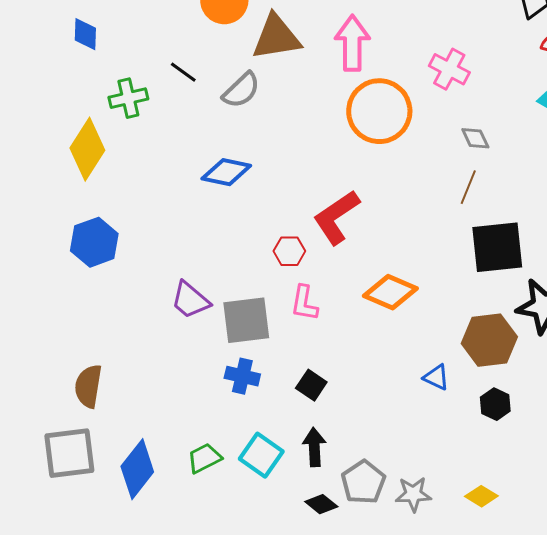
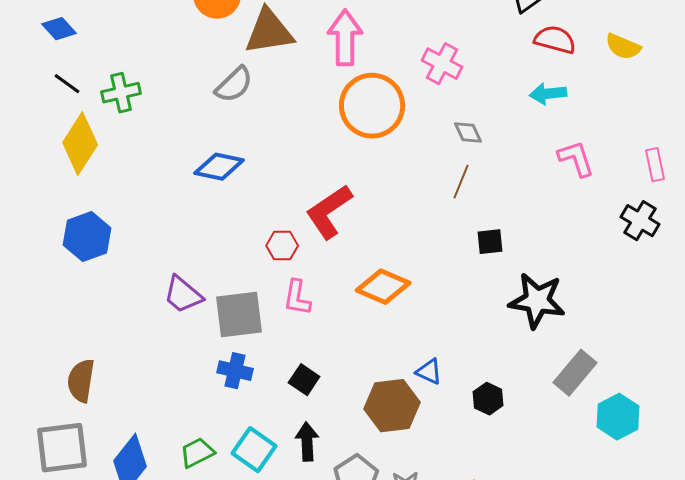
blue diamond: (85, 34) -> (59, 29), moved, turned -44
black line: (183, 72) -> (67, 84), moved
black square: (497, 247) -> (490, 242), size x0.5
brown hexagon: (489, 340) -> (392, 406), moved

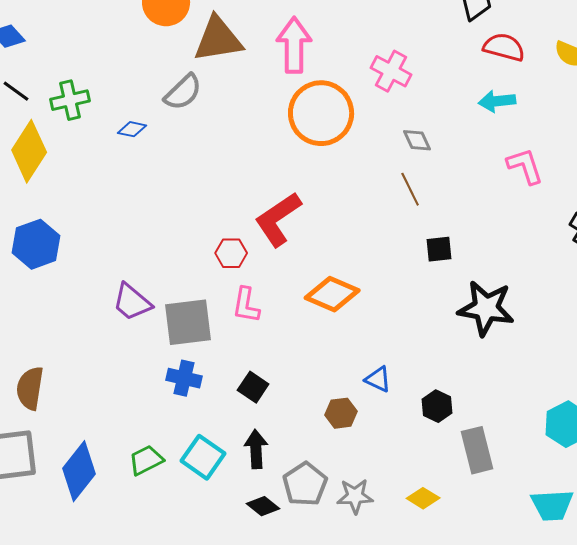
blue diamond: (219, 167) -> (132, 129), moved, size x0.6
brown line: (461, 182) -> (410, 189), turned -48
gray rectangle: (575, 373) -> (477, 450), moved, turned -54
brown hexagon: (392, 406) -> (341, 413), size x0.6

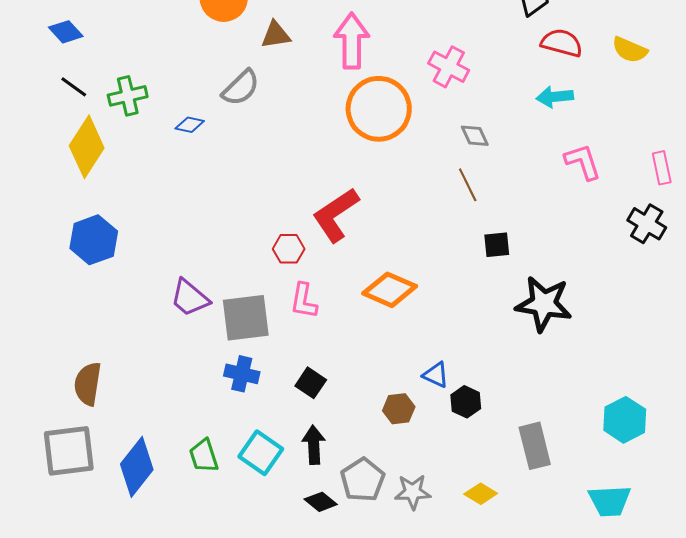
brown triangle: (218, 39) -> (276, 35), size x0.6
black hexagon: (437, 406) -> (466, 402), moved
green trapezoid: (146, 460) -> (204, 456), turned -81

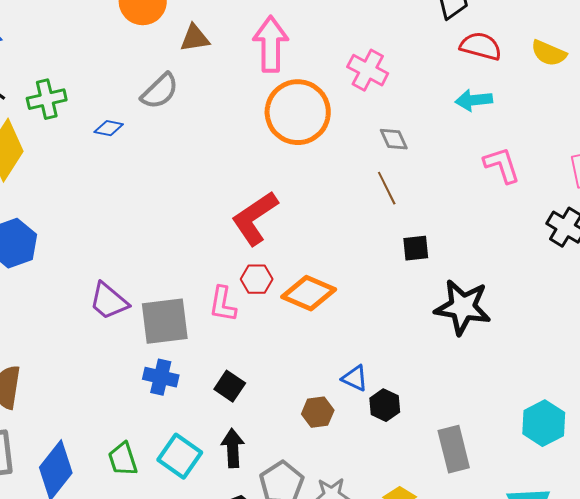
red hexagon: (289, 249) -> (257, 279), moved

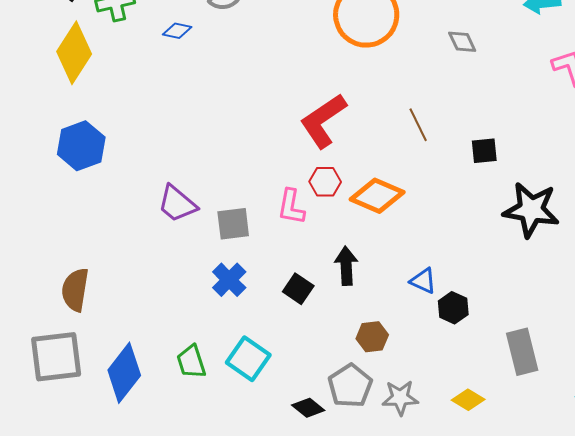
brown line: (387, 188) -> (418, 125), moved
gray square: (165, 321) -> (233, 224), size x0.7
blue cross: (161, 377) -> (229, 280), turned 32
brown hexagon: (318, 412) -> (372, 337), moved
black arrow: (233, 448) -> (346, 266), moved

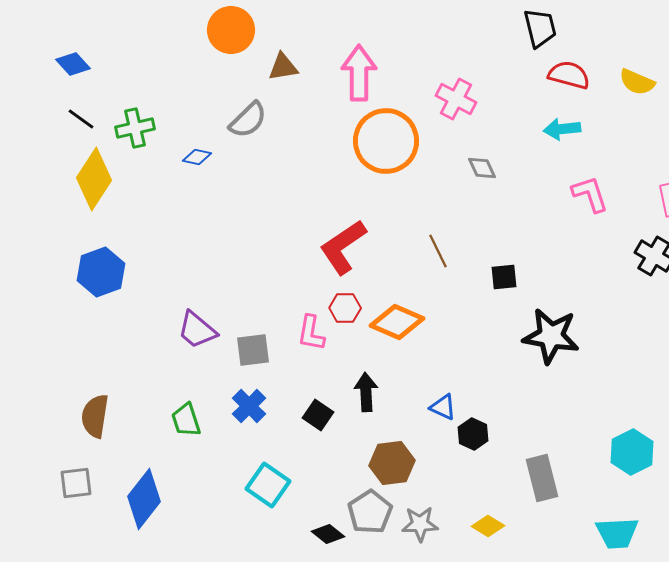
brown hexagon: (372, 337) -> (392, 463), size x1.4
gray square: (56, 357) -> (76, 483), size x0.6
green trapezoid: (191, 362) -> (186, 420), moved

